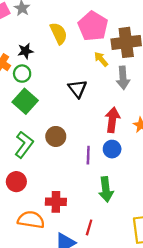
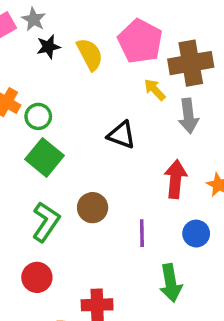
black star: (25, 51) -> (48, 47), moved
black triangle: (77, 89) -> (121, 135), turned -30
blue circle: (112, 149) -> (196, 234), moved

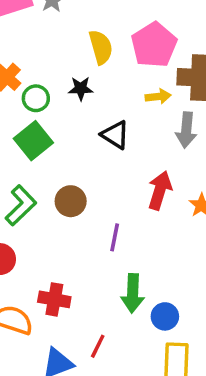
black star: (48, 47) -> (81, 88), moved
yellow arrow: (155, 90) -> (158, 96), turned 115
blue circle: (196, 234) -> (165, 316), moved

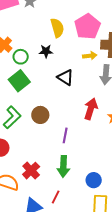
green arrow: (133, 293) -> (63, 166), moved
red cross: (54, 299) -> (31, 171), turned 36

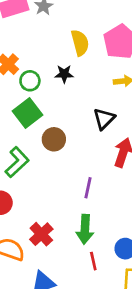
black triangle: (65, 77) -> (104, 119), moved, turned 42
brown circle: (40, 115) -> (54, 139), moved
red line: (56, 197) -> (93, 261), moved, turned -40

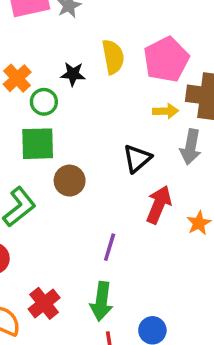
black star: (64, 74) -> (73, 74), moved
green square: (27, 113) -> (38, 144), turned 32

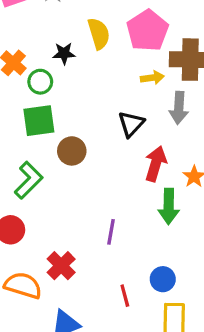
purple line: (110, 247) -> (111, 232), moved
green arrow: (101, 301) -> (169, 206), moved

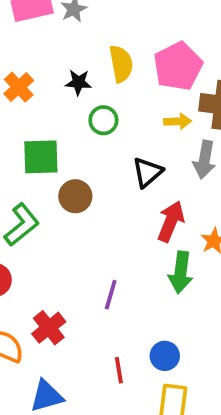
green circle: (40, 82) -> (103, 120), moved

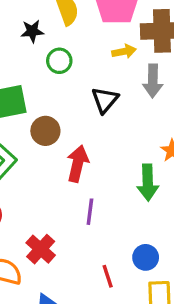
red arrow: (171, 221) -> (78, 164), moved

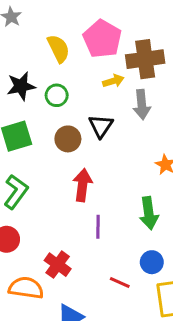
black star: (32, 31) -> (21, 86), moved, size x1.4
brown circle: (45, 131) -> (68, 139), moved
green arrow: (148, 183) -> (149, 213), moved
red line: (108, 276) -> (120, 283), turned -42

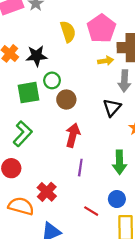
green circle: (57, 95) -> (52, 80), moved
black triangle: (101, 126) -> (112, 108), moved

